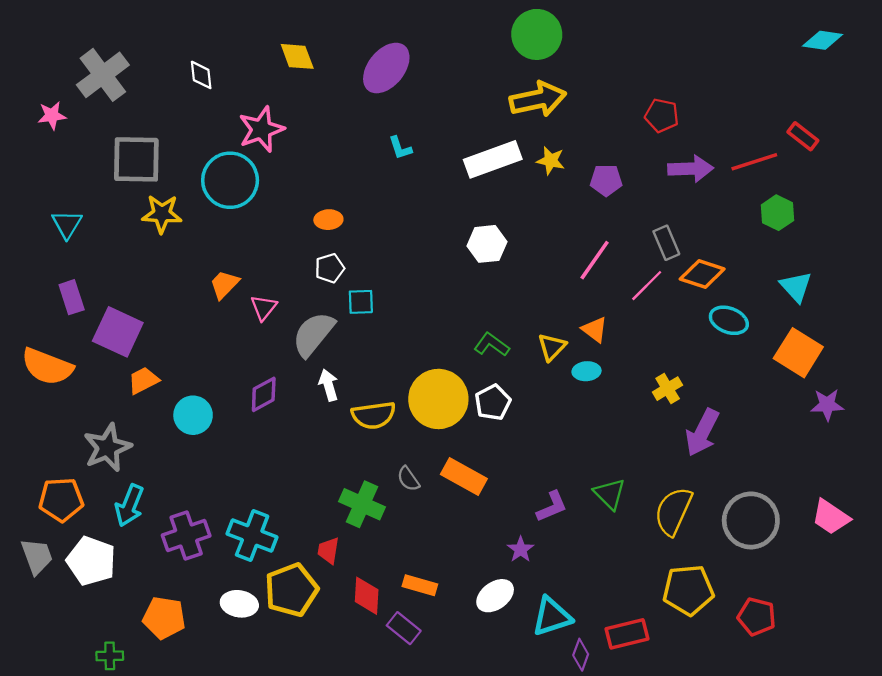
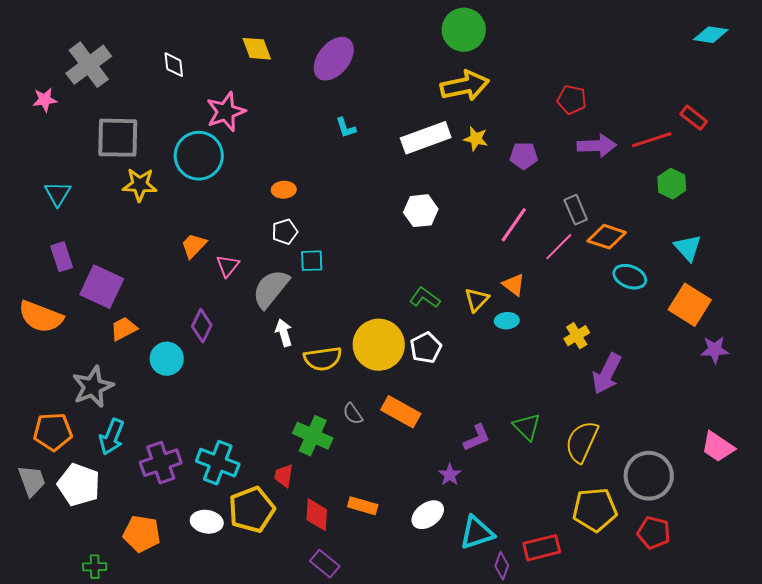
purple diamond: (264, 394) -> (202, 326), moved, turned -36
gray circle: (751, 520) -> (649, 476), moved
purple rectangle: (404, 628) -> (325, 564), moved

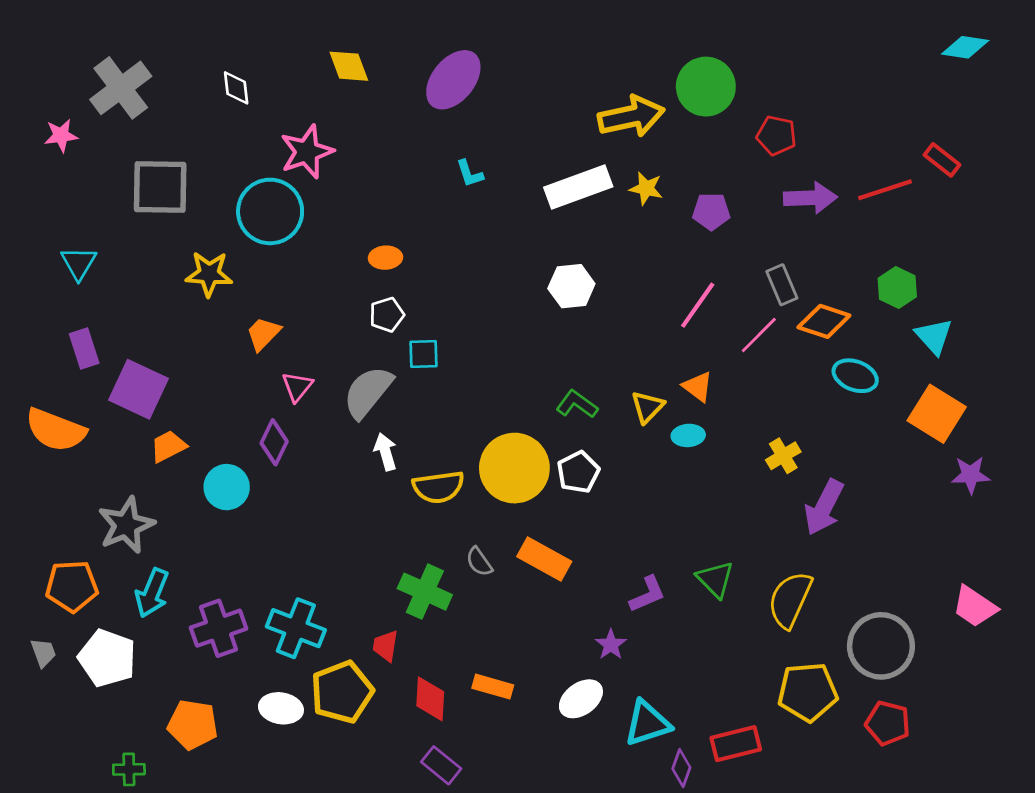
green circle: (464, 30) -> (706, 87), moved
green hexagon: (672, 184) -> (897, 287), moved
yellow star: (140, 185) -> (209, 274), moved
pink triangle: (228, 266) -> (297, 387), moved
gray trapezoid: (32, 481) -> (43, 653), size x0.7

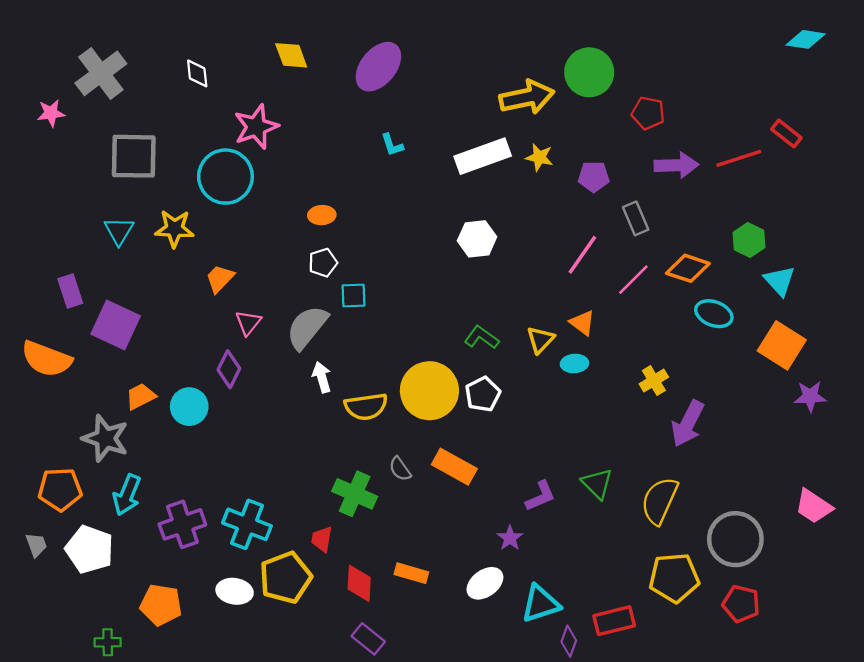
cyan triangle: (79, 263) -> (119, 231), moved
gray rectangle: (782, 285) -> (636, 218), moved
orange trapezoid: (168, 446) -> (140, 396), moved
gray star: (126, 525) -> (105, 438), turned -30

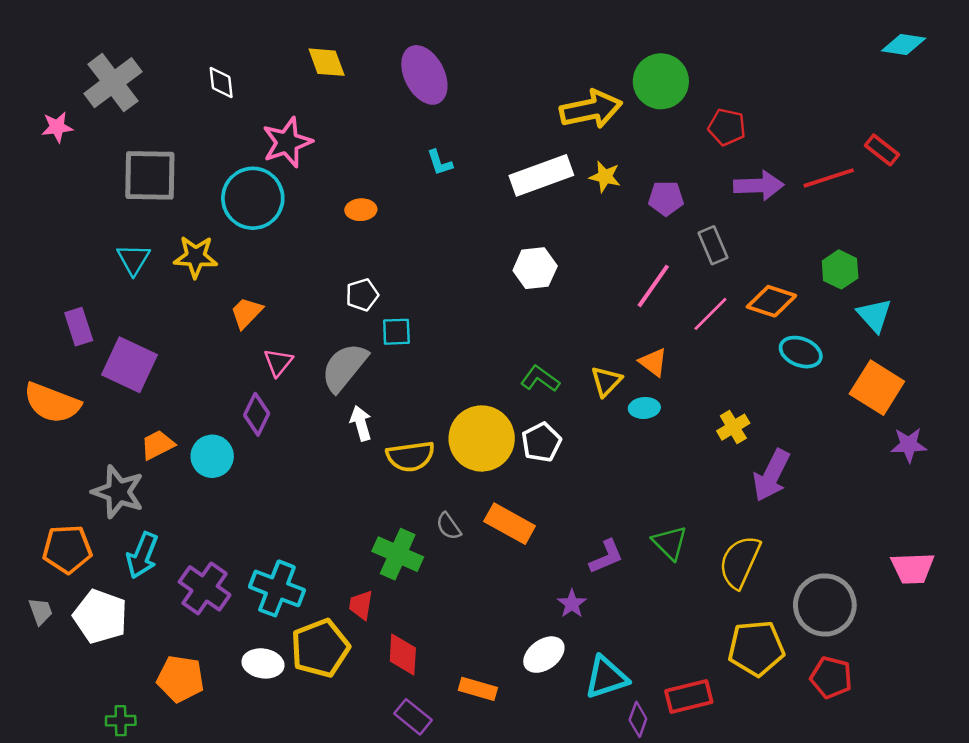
purple ellipse: (378, 67) -> (424, 75), turned -66
orange ellipse: (322, 215) -> (361, 210), moved
pink trapezoid: (814, 506) -> (913, 568), turned -36
purple cross: (182, 524) -> (205, 588), turned -36
orange rectangle: (411, 573) -> (478, 689), moved

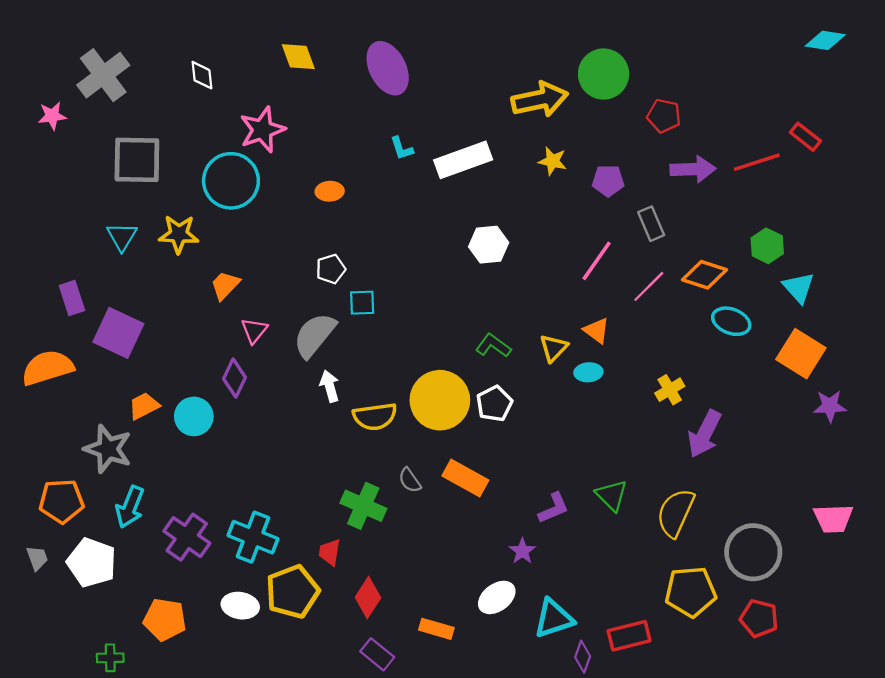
white rectangle: (541, 175) -> (463, 160), moved
orange semicircle: (52, 403) -> (48, 368), turned 142
red diamond: (403, 655) -> (368, 597), turned 30

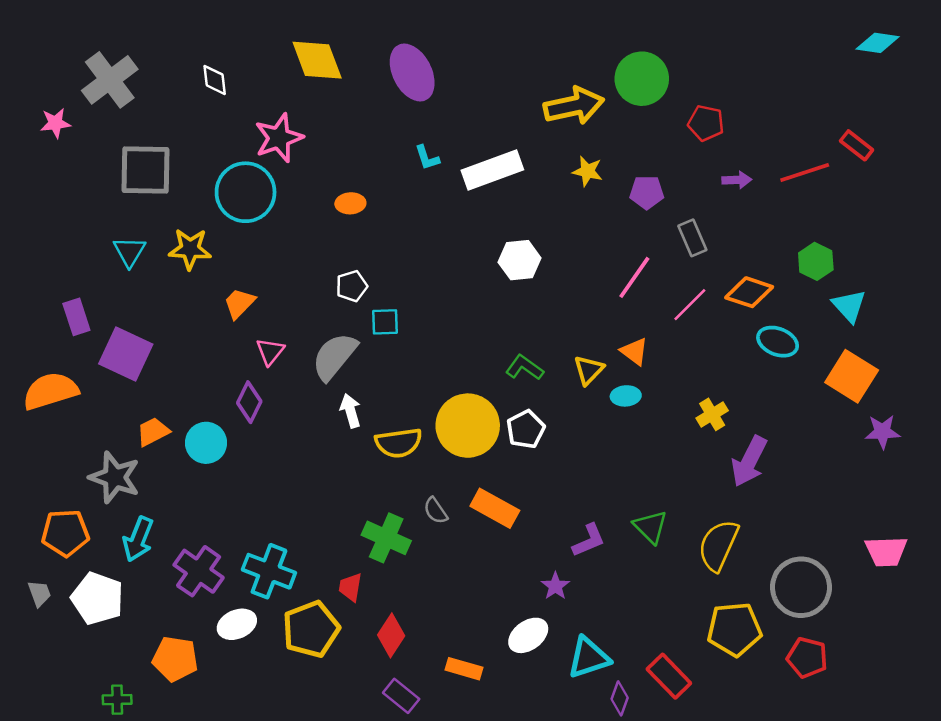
yellow diamond: (298, 57) -> (317, 60), size x1.4
purple arrow: (693, 169) -> (737, 180), size x0.6
white ellipse: (240, 606) -> (237, 624), moved, turned -32
red rectangle: (629, 636) -> (669, 676), turned 60

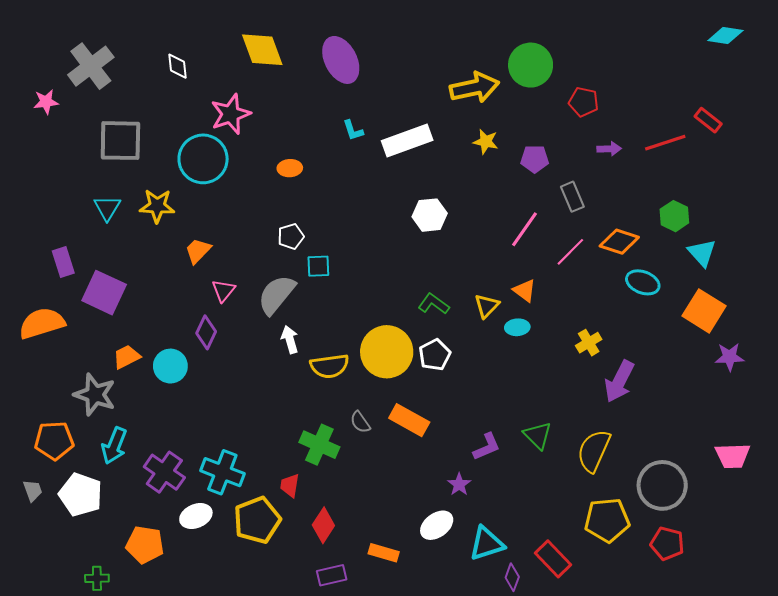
purple rectangle: (401, 696) -> (332, 575), turned -52

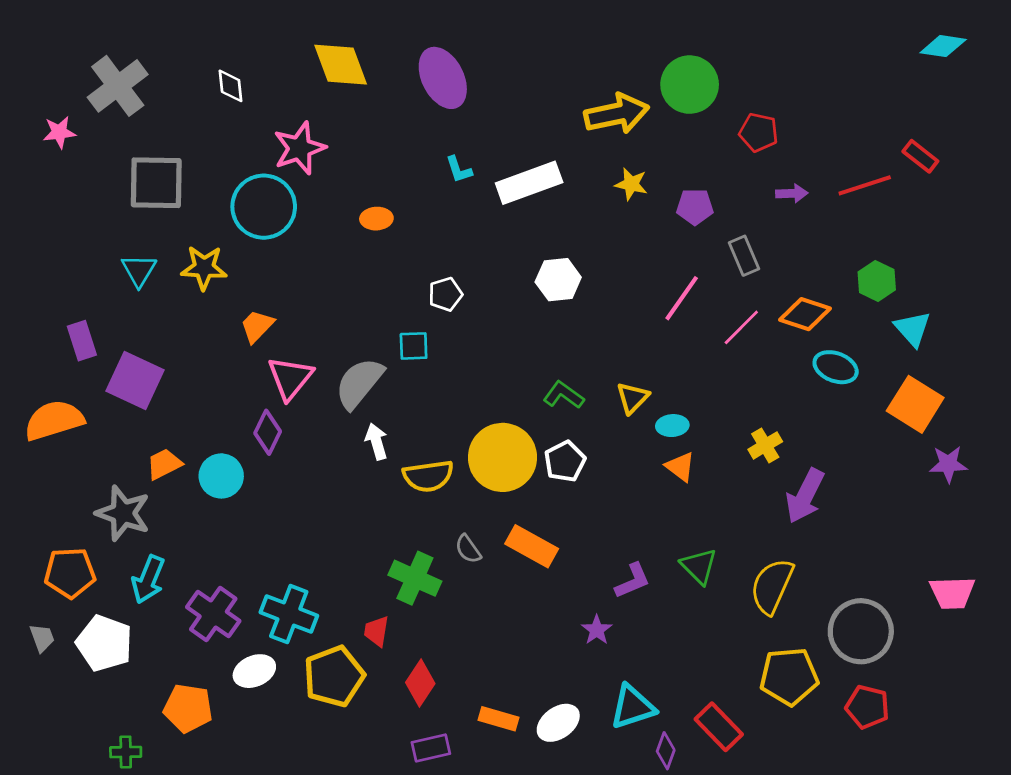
white pentagon: (291, 236) -> (445, 294), moved
pink triangle: (223, 291) -> (290, 378), size x1.5
orange triangle: (524, 291) -> (680, 467), moved
white ellipse: (437, 525) -> (558, 723), moved

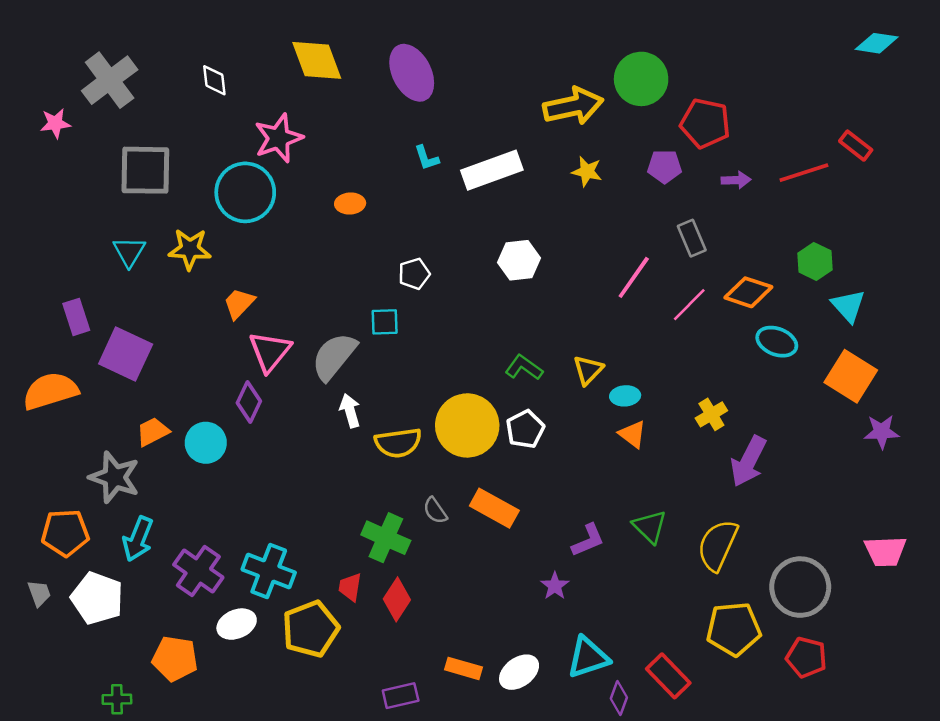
red pentagon: (759, 132) -> (705, 123), size x1.4
purple pentagon: (695, 207) -> (665, 166), moved
red diamond: (420, 683) -> (397, 599), moved

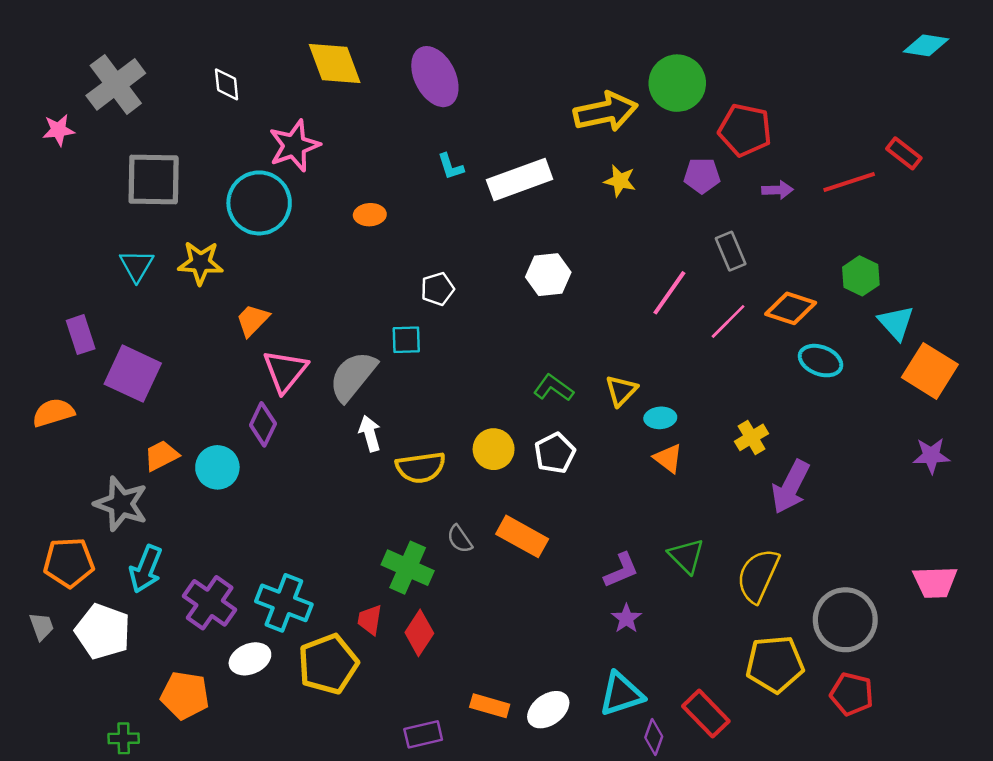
orange square: (851, 376) -> (930, 371), moved
orange semicircle: (50, 391) -> (53, 413), size x0.7
yellow circle: (467, 425) -> (494, 449), size x0.6
purple star: (555, 586) -> (626, 618), moved

